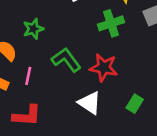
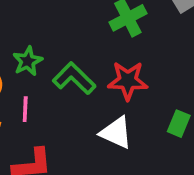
green star: (33, 29) -> (28, 61), moved

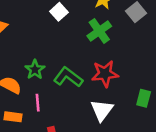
white triangle: (116, 133) -> (102, 110), turned 50

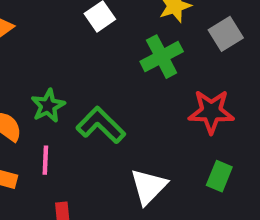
red star: (105, 74) -> (211, 112), moved

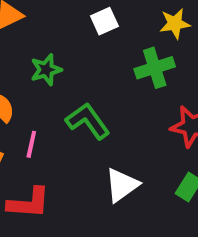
green star: (48, 106) -> (46, 70), moved

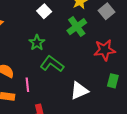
green star: (46, 70) -> (37, 43), moved
white triangle: (122, 185) -> (79, 91), turned 30

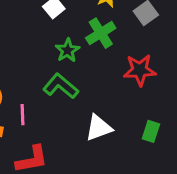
green star: (37, 43) -> (67, 50), moved
green rectangle: (113, 81) -> (151, 131), moved

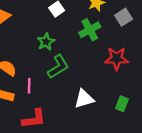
green star: (67, 50) -> (46, 42), moved
green L-shape: (61, 86) -> (58, 67), turned 105

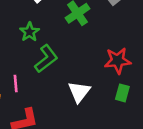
red star: (117, 58) -> (118, 61), moved
white triangle: (84, 99) -> (79, 92), turned -30

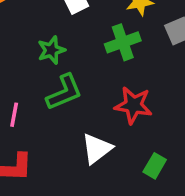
red star: (118, 61) -> (133, 105), moved

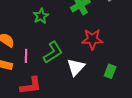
green L-shape: (64, 92) -> (53, 52), moved

